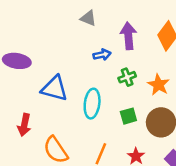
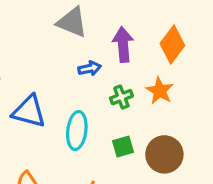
gray triangle: (88, 18) -> (72, 22), size x1.5
orange star: (158, 85) -> (160, 91), moved

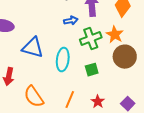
green cross: (121, 97) -> (91, 39), size x1.5
brown circle: (164, 154) -> (125, 57), moved

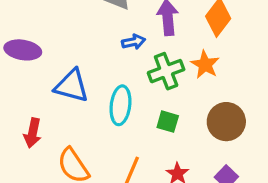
brown circle: (125, 57) -> (226, 122), moved
green square: (92, 70) -> (168, 122), turned 32

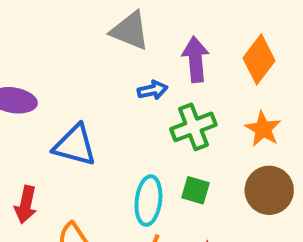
orange star: (205, 65) -> (263, 129), moved
cyan ellipse: (120, 105) -> (148, 201), moved

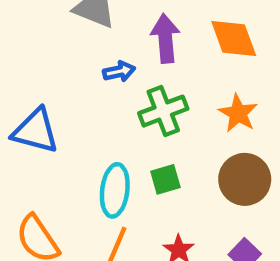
orange diamond: (259, 59) -> (234, 38), turned -57
green square: (196, 190) -> (165, 179), turned -32

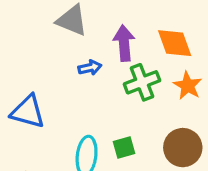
green cross: (163, 111) -> (142, 82), moved
orange star: (238, 113) -> (188, 86), moved

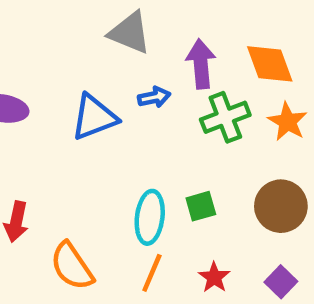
blue triangle: (28, 112) -> (94, 117), moved, turned -36

